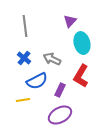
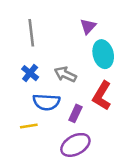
blue semicircle: (37, 81) -> (46, 102), turned 30

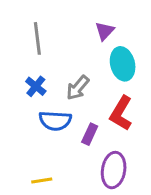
gray arrow: (65, 74) -> (78, 88), turned -75
yellow line: (29, 126) -> (42, 180), moved
purple ellipse: (75, 145) -> (114, 170), moved, turned -52

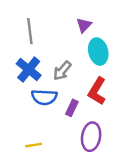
blue cross: (36, 86) -> (29, 70), size x1.5

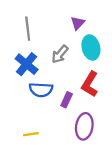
gray arrow: (62, 71) -> (60, 54), moved

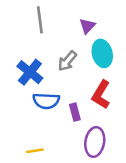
gray line: (28, 29) -> (40, 20), moved
purple rectangle: (67, 100) -> (75, 112), turned -40

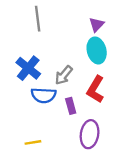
purple triangle: (87, 26) -> (97, 25), moved
gray arrow: (67, 61) -> (64, 75), moved

